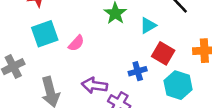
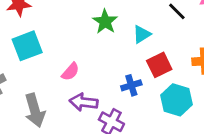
pink semicircle: (76, 43) -> (70, 72), moved
red square: (163, 53) -> (159, 65), turned 35

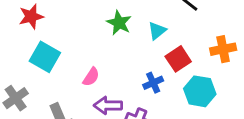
cyan square: (27, 46) -> (45, 57), turned -32

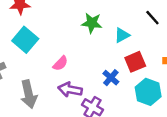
green star: (119, 23) -> (92, 23), turned -30
blue cross: (153, 83) -> (111, 78), turned -35

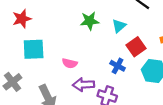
cyan square: (25, 40) -> (34, 49), turned -30
pink semicircle: (60, 63) -> (70, 63), turned 72

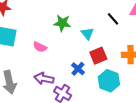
cyan triangle: (119, 26) -> (87, 33), turned -40
pink semicircle: (70, 63) -> (40, 47), moved

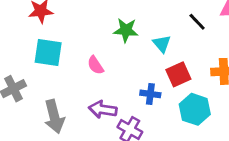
pink semicircle: (40, 47) -> (95, 65), turned 32
blue cross: (78, 69) -> (150, 94), turned -32

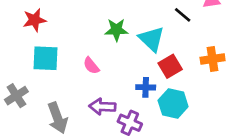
cyan triangle: (162, 44) -> (152, 39), size x1.5
cyan hexagon: (195, 109) -> (173, 103), moved

